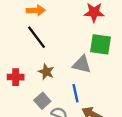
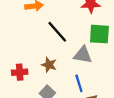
black line: (37, 37) -> (57, 32), moved

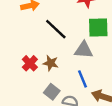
red cross: (20, 72) -> (30, 63), moved, turned -35

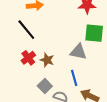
black line: (56, 29) -> (26, 30), moved

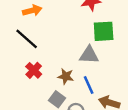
brown star: (47, 60) -> (66, 76), moved

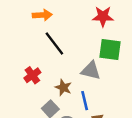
black line: (27, 39) -> (54, 43), moved

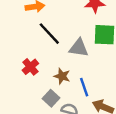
gray triangle: (91, 71) -> (79, 48), moved

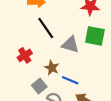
blue line: (84, 87) -> (70, 80), turned -56

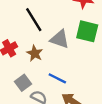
brown star: (52, 68) -> (35, 53), moved

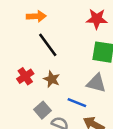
gray triangle: (60, 39) -> (96, 83), moved

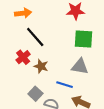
red cross: (25, 76) -> (23, 57), moved

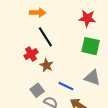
gray triangle: (80, 66) -> (92, 78), moved

